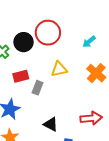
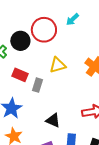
cyan arrow: (89, 42) -> (73, 19), moved
red rectangle: (21, 76) -> (20, 75), turned 42

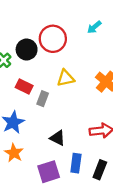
cyan arrow: (73, 19) -> (94, 27), moved

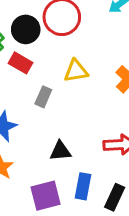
red rectangle: (24, 87) -> (21, 63), moved
black triangle: (58, 138) -> (60, 151), turned -35

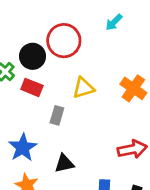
black triangle: (60, 151) -> (64, 163), moved

